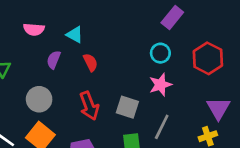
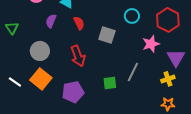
pink star: (160, 85) -> (151, 44), moved
gray square: (127, 107) -> (107, 35), moved

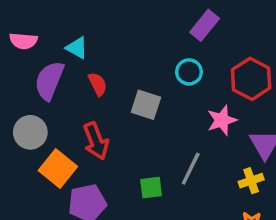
purple semicircle: (51, 21) -> (49, 81), size x1.6
orange square: (41, 79) -> (58, 169), moved

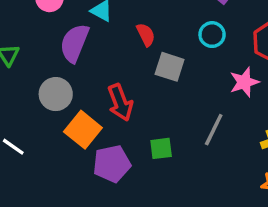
red semicircle: (98, 84) -> (146, 35), moved
green square: (151, 188) -> (161, 148), moved

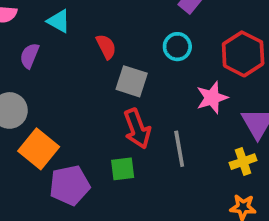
purple semicircle: (74, 43) -> (29, 56), size x0.6
red arrow: (120, 103) -> (137, 129), moved
gray line: (214, 130) -> (179, 149), turned -36

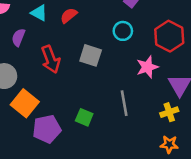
red semicircle: (106, 47) -> (69, 15), moved, turned -102
red arrow: (137, 129) -> (51, 59), moved
green square: (123, 169) -> (84, 117), turned 30

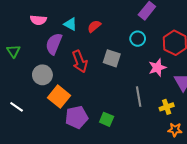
purple semicircle: (18, 37) -> (54, 44), size x1.5
yellow cross: (169, 112) -> (167, 107), moved
green square: (84, 117) -> (107, 119), moved

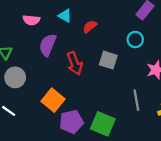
cyan triangle: (70, 24) -> (65, 16), moved
gray circle: (42, 75) -> (15, 77), moved
green square: (107, 119) -> (103, 124), size x1.6

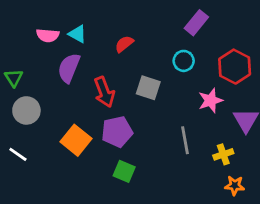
cyan triangle: (65, 16) -> (77, 34), moved
purple pentagon: (71, 122) -> (117, 132), moved
green square: (103, 124) -> (124, 171), moved, size x0.7

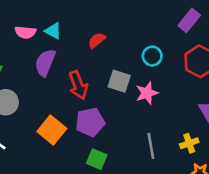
purple rectangle: (196, 23) -> (189, 20), moved
pink star: (211, 101) -> (147, 93), moved
gray line: (185, 140) -> (151, 146), moved

